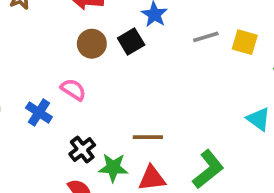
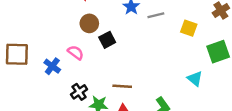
gray line: (206, 37) -> (156, 15), moved
black square: (131, 41) -> (107, 40), moved

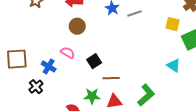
yellow square: (189, 28) -> (173, 24), moved
black square: (107, 40) -> (94, 61), moved
black cross: (79, 92) -> (36, 87), moved

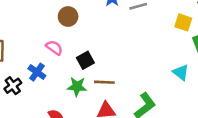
blue cross: (49, 66) -> (37, 72), moved
green star: (92, 96) -> (77, 87), moved

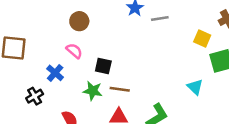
brown circle: (68, 17) -> (79, 21), moved
black square: (85, 60) -> (103, 66), turned 36
black cross: (13, 86) -> (35, 96), moved

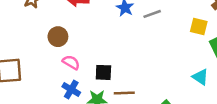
brown circle: (79, 21) -> (58, 37), moved
blue cross: (55, 73) -> (71, 89), moved

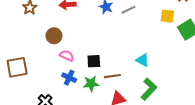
cyan triangle: (200, 77) -> (142, 60), moved

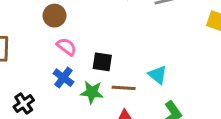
cyan triangle: (142, 60) -> (158, 75), moved

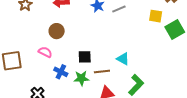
brown circle: (55, 16) -> (57, 31), moved
pink semicircle: (66, 47) -> (45, 52), moved

